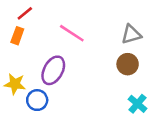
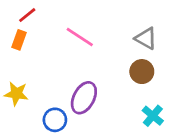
gray triangle: (131, 34) -> (146, 38), turned 45
purple ellipse: (53, 70) -> (84, 98), moved
blue circle: (37, 100) -> (55, 120), moved

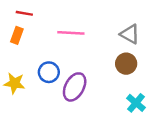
red line: (27, 15) -> (24, 13), turned 49
pink line: (80, 37) -> (71, 33), turned -30
blue circle: (55, 120) -> (49, 72), moved

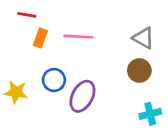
orange rectangle: (17, 35) -> (40, 38), moved
cyan cross: (136, 103) -> (150, 114), turned 36

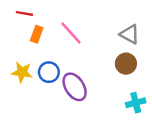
pink line: (78, 37) -> (71, 33), turned 45
yellow star: (16, 92) -> (22, 72), moved
purple ellipse: (82, 96) -> (75, 87), turned -60

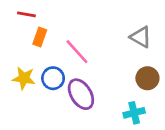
pink line: (71, 33) -> (77, 52), moved
brown circle: (126, 64) -> (147, 78), moved
cyan cross: (136, 103) -> (134, 113), moved

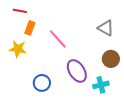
yellow star: (24, 78) -> (18, 49), moved
blue circle: (53, 78) -> (42, 83), moved
purple ellipse: (81, 94) -> (77, 71), moved

